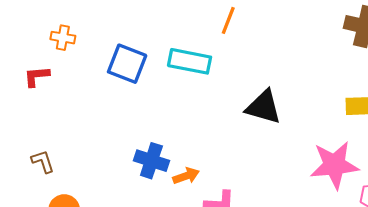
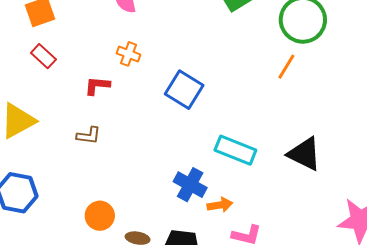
cyan rectangle: (190, 61) -> (235, 150), moved
brown L-shape: (43, 161) -> (89, 136), moved, turned 105

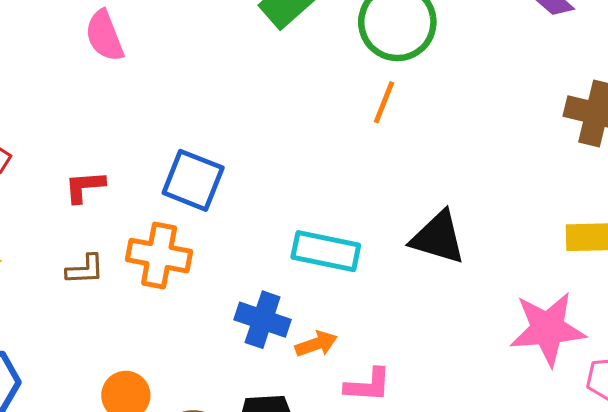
orange cross: (128, 54) -> (159, 256), moved, size x1.6
blue square: (184, 90) -> (193, 180), moved

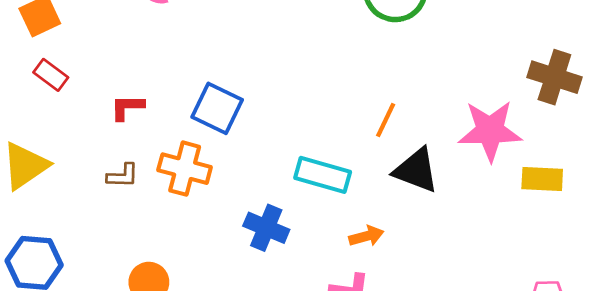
orange line: (384, 102) -> (386, 120), moved
pink star: (548, 329) -> (490, 131), moved
orange arrow: (316, 344) -> (366, 236), moved

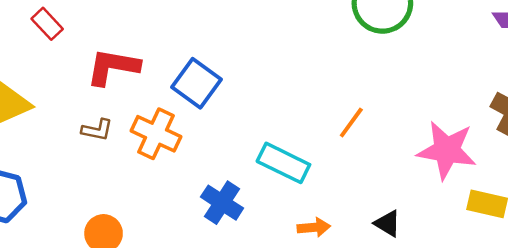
red L-shape: (127, 107) -> (113, 67), size x1.6
black triangle: (416, 170) -> (388, 224), moved, size x0.6

